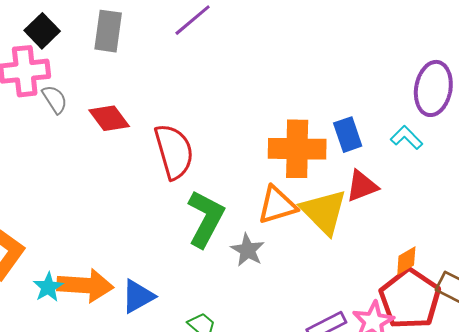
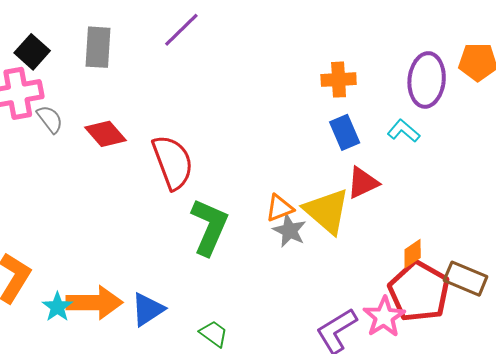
orange cross: (297, 149) -> (339, 80), moved, size x0.6
orange triangle: (277, 205) -> (280, 208), size x0.7
gray star: (248, 250) -> (290, 231), moved

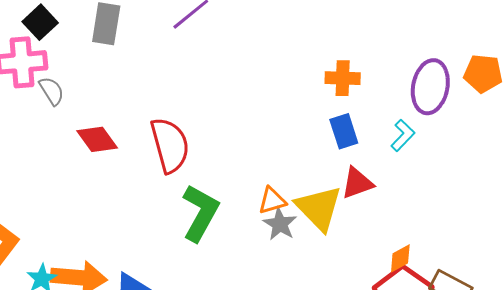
cyan L-shape: (404, 131) -> (403, 135), turned 88
red diamond: (106, 134) -> (97, 139), moved

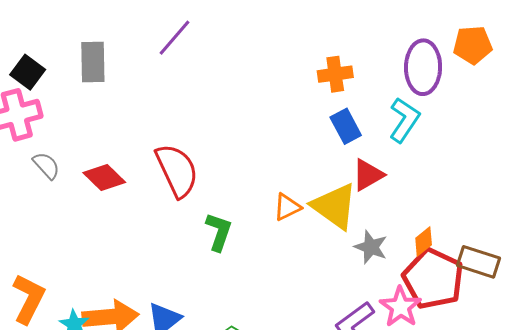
gray semicircle: (52, 91) -> (46, 166), moved
cyan L-shape: (403, 135) -> (404, 120), size x1.4
green L-shape: (200, 213) -> (219, 232), size x0.7
gray star: (280, 224) -> (371, 247), moved

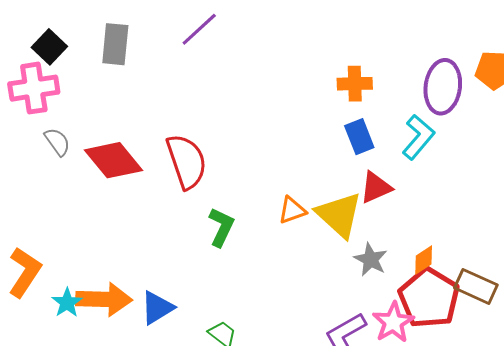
red diamond: (104, 177) -> (114, 160), size x1.4

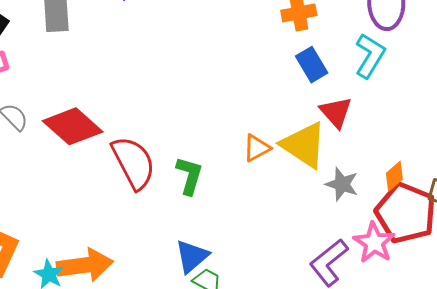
red semicircle: (187, 161) -> (133, 163), moved
red triangle: (376, 187) -> (336, 112), turned -39
blue triangle: (157, 308) -> (192, 256), moved

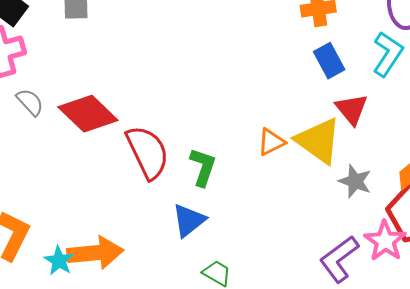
blue triangle: (192, 256) -> (189, 220), moved

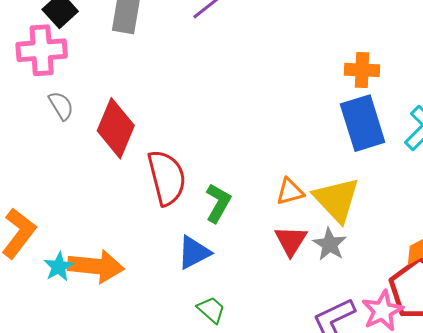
blue rectangle: (329, 61) -> (363, 123), size x1.6
red triangle: (352, 109) -> (291, 241), moved
red diamond: (88, 114) -> (116, 128), turned 58
gray star: (355, 181) -> (330, 244), moved

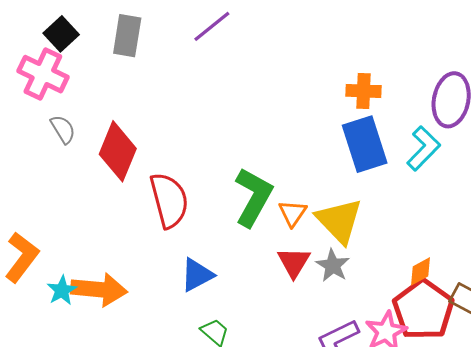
pink cross: (42, 50) -> (43, 74), turned 30
orange triangle: (290, 192) -> (293, 213), turned -40
green L-shape: (218, 203) -> (253, 197), moved, size x1.5

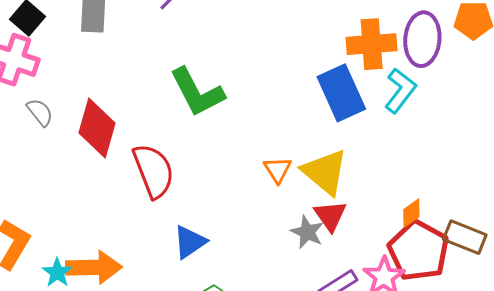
orange cross: (363, 91) -> (372, 44), moved, size x1.4
green L-shape: (253, 197) -> (197, 92), moved, turned 130
red triangle: (294, 262) -> (330, 216), moved
gray star: (333, 265) -> (307, 232), moved

